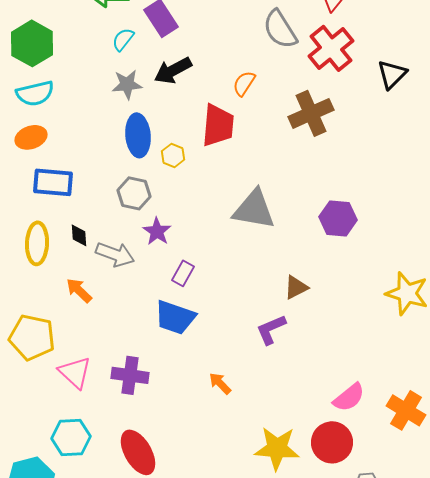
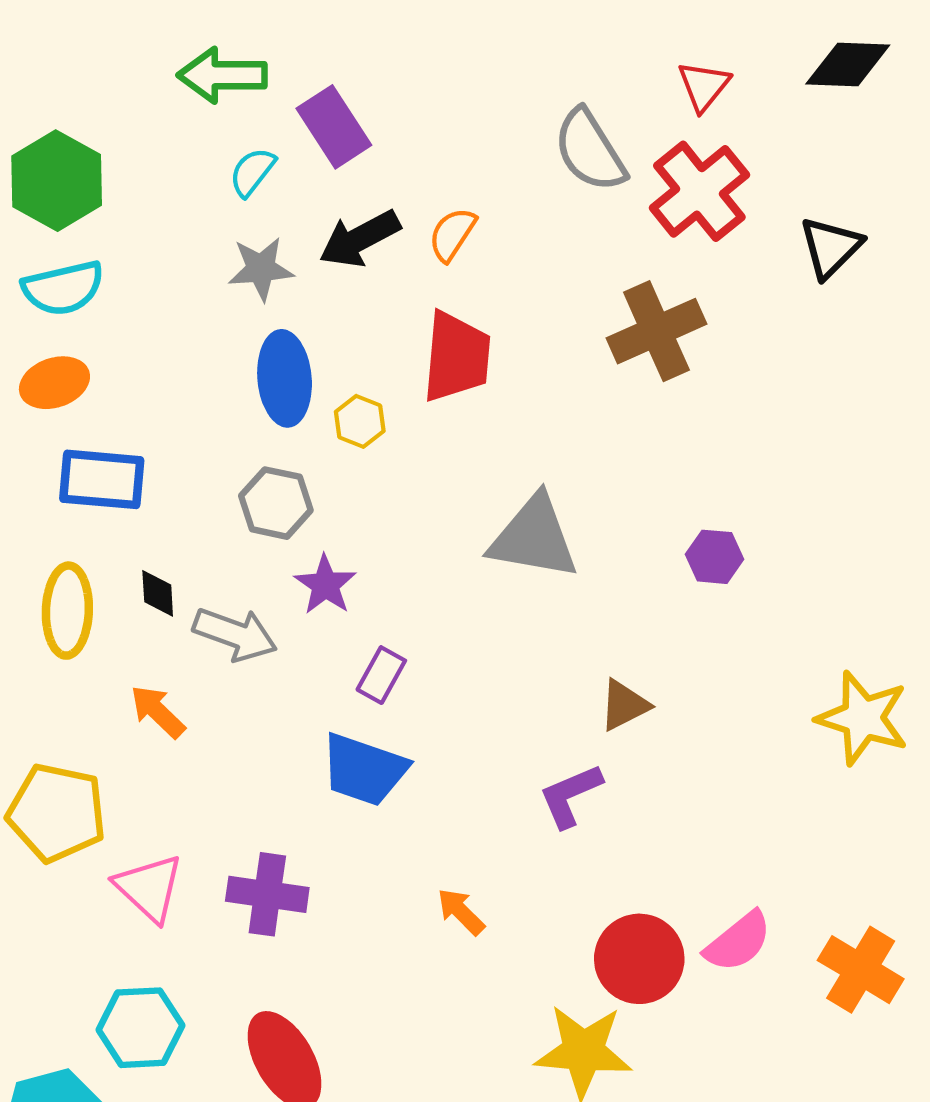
orange semicircle: (244, 83) -> (452, 234), moved
purple hexagon: (338, 218) -> (714, 557), size x0.7
red circle: (332, 442) -> (639, 959), moved

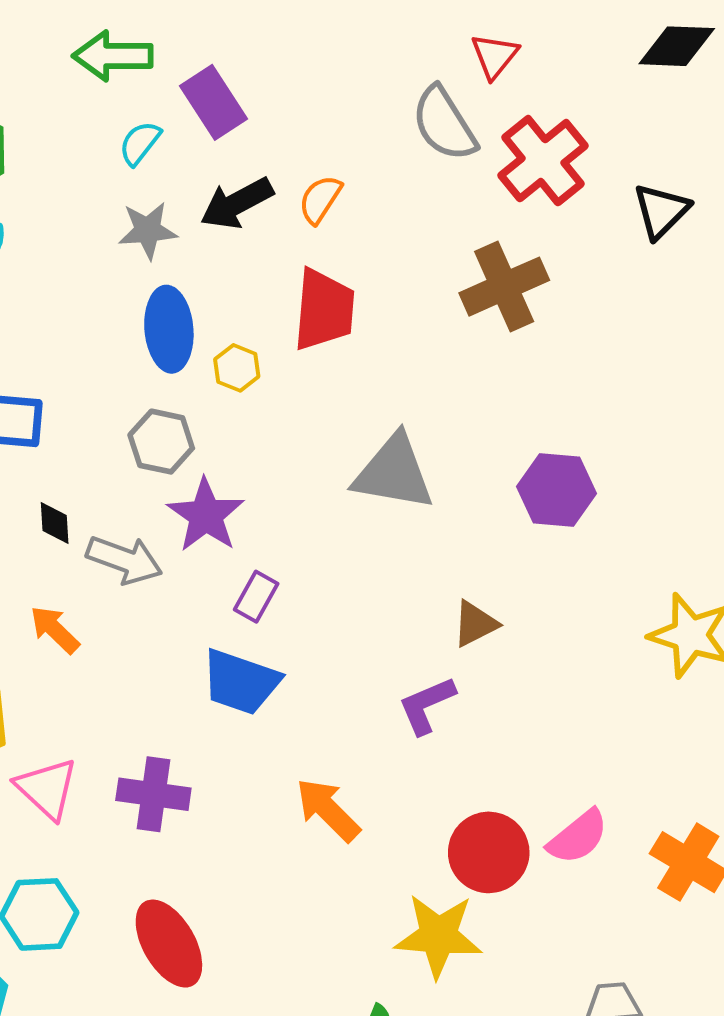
red triangle: (704, 86) -> (495, 56), moved
purple hexagon: (714, 557) -> (557, 490), size x1.5
purple star: (325, 585) -> (206, 515), size x1.4
orange arrow: (461, 912) -> (328, 810), size x1.5

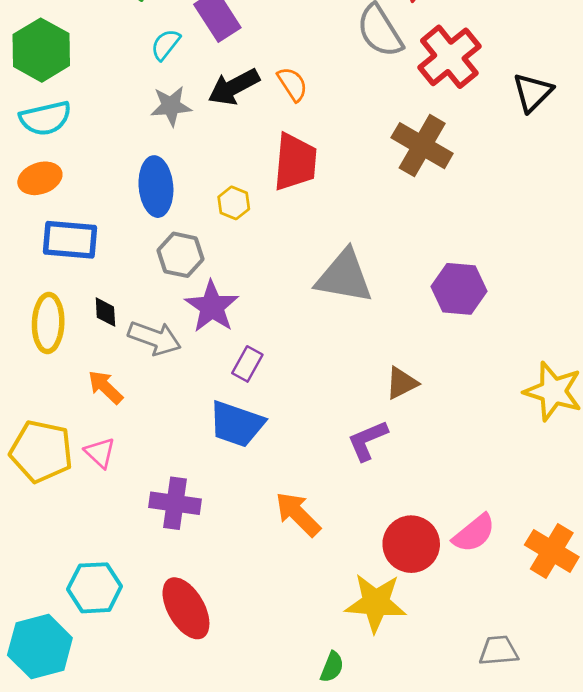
orange semicircle: (320, 199) -> (292, 84), turned 114
brown cross: (504, 287) -> (422, 146), turned -36
blue ellipse: (169, 329) -> (156, 187), moved
pink triangle: (47, 788) -> (100, 453), moved, size x0.7

